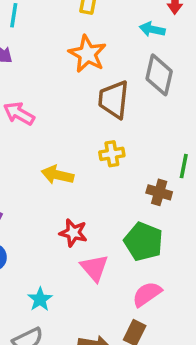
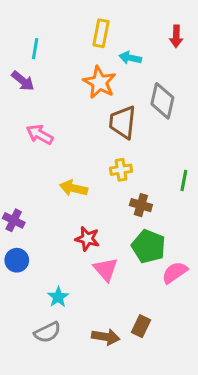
cyan arrow: (152, 29) -> (130, 58), moved
brown cross: (159, 192) -> (141, 205), moved
pink semicircle: (147, 294) -> (175, 272), moved

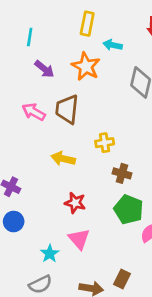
purple arrow: (23, 81) -> (44, 69), moved
brown trapezoid: (123, 122) -> (67, 109), moved
pink triangle: (106, 269) -> (79, 239), moved

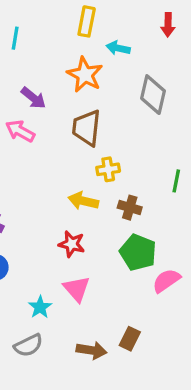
purple arrow: (44, 69) -> (33, 98), moved
brown trapezoid: (67, 109) -> (87, 128), moved
yellow arrow: (63, 159) -> (83, 201), moved

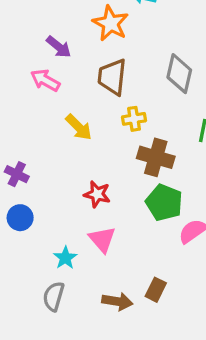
gray diamond: (153, 95) -> (179, 74), moved
yellow arrow: (83, 201) -> (79, 127), moved, turned -148
brown cross: (130, 208) -> (156, 157), size x1.5
gray semicircle: (28, 345) -> (54, 296), turned 132

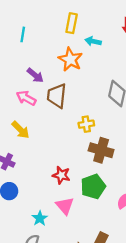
brown trapezoid: (112, 77) -> (57, 96), moved
yellow arrow: (79, 127) -> (20, 130), moved
green pentagon: (164, 203) -> (93, 187), moved, turned 30

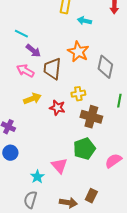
cyan line: (23, 34) -> (21, 34), moved, turned -72
orange star: (70, 59) -> (78, 52), moved
yellow arrow: (20, 130) -> (32, 99), moved, turned -66
red star: (61, 175) -> (57, 108), moved

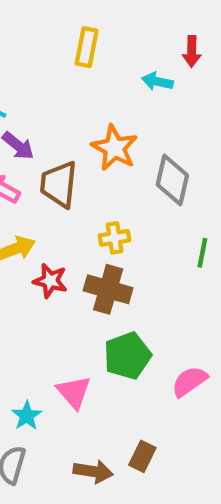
cyan arrow: (84, 21) -> (157, 81), moved
red star: (57, 108) -> (50, 281), moved
brown cross: (91, 117) -> (108, 289), moved

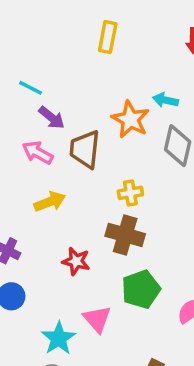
cyan arrow: (157, 81) -> (165, 100), moved
red star: (50, 281) -> (76, 261), moved
cyan star: (27, 416) -> (59, 338), size x1.4

